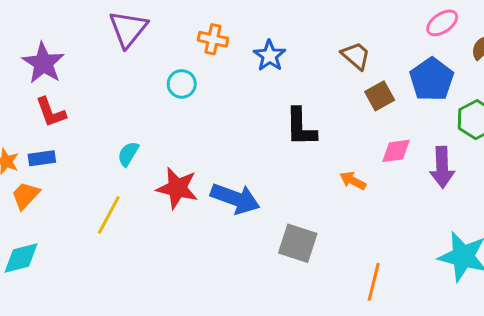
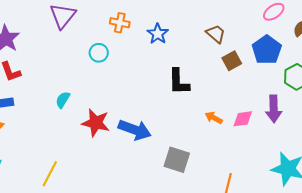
pink diamond: (396, 151) -> (243, 119), moved
yellow line: (109, 215) -> (50, 174), moved

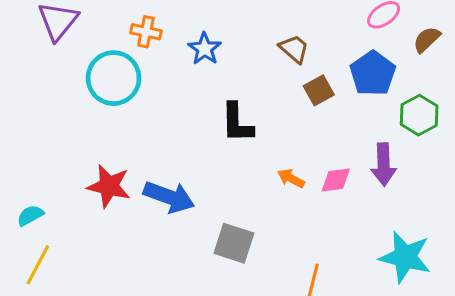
cyan circle: (99, 53) -> (114, 78), size x1.8
cyan semicircle: (63, 100) -> (30, 215), moved, turned 30

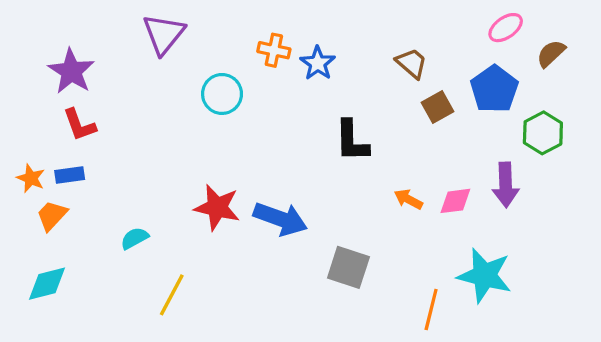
orange cross: (146, 32) -> (274, 50), moved
cyan circle: (114, 78) -> (222, 94), size x0.7
cyan star: (405, 257) -> (485, 275), moved
yellow line: (38, 265) -> (172, 295), moved

